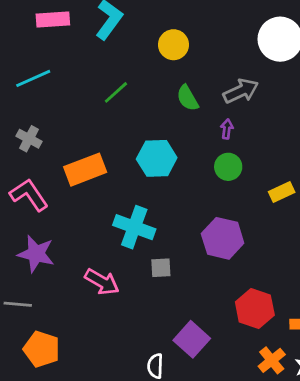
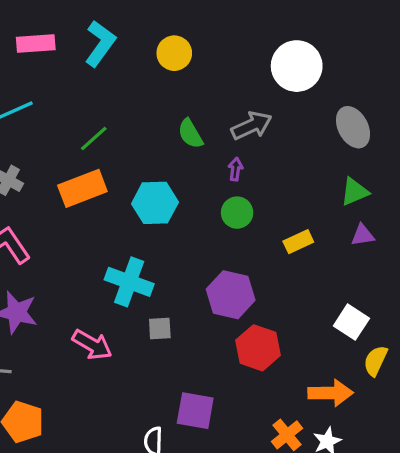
yellow circle: (173, 45) -> (174, 53), moved
green line: (116, 92) -> (94, 138), moved
orange rectangle: (85, 170) -> (82, 188), moved
red hexagon: (255, 308) -> (258, 348), moved
purple square: (192, 339) -> (195, 411), turned -32

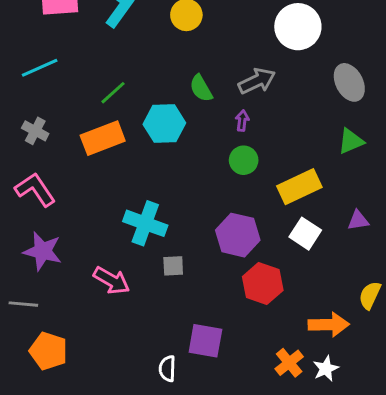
cyan hexagon: (155, 203) -> (164, 124), moved
purple triangle: (363, 235) -> (358, 220), moved
yellow rectangle: (298, 242) -> (299, 187), size x1.6
white square: (351, 322) -> (305, 234), moved

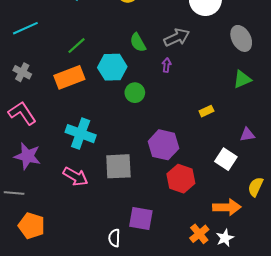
green circle: (244, 160) -> (135, 93), moved
yellow rectangle: (299, 187) -> (206, 111), size x0.5
cyan cross: (145, 223) -> (81, 134), moved
white square: (305, 234) -> (226, 159), moved
gray square: (173, 266) -> (118, 166), size x1.8

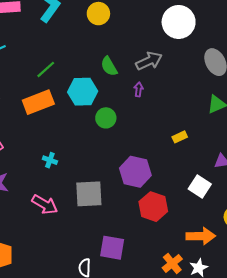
cyan cross: (81, 134) -> (50, 160), size x0.5

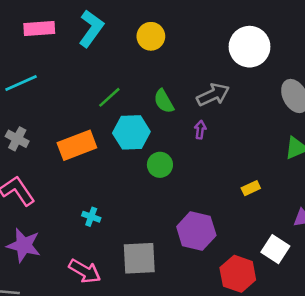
green line: (46, 69) -> (109, 97), moved
red hexagon: (153, 207) -> (238, 274), moved

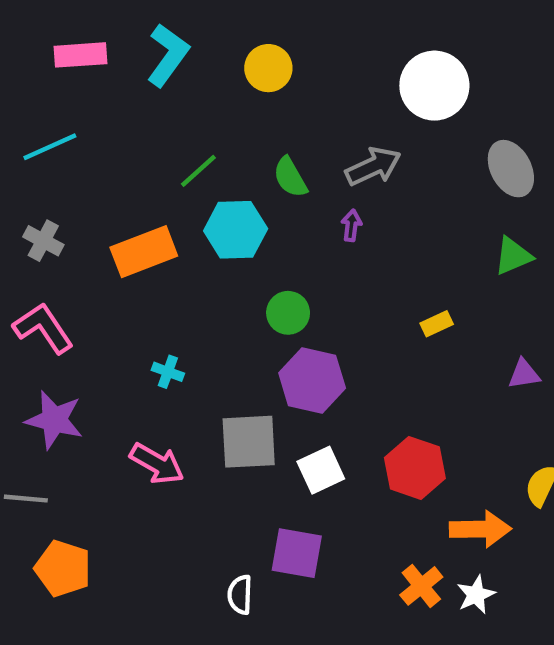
green circle: (160, 165) -> (288, 313), moved
purple hexagon: (196, 231) -> (312, 381), moved
white square: (275, 249) -> (321, 470), moved, turned 32

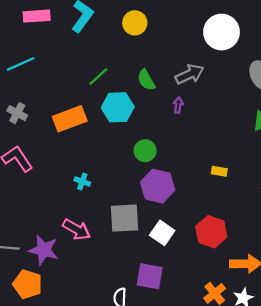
yellow rectangle: (437, 324) -> (219, 171), moved, turned 35
purple star: (54, 420) -> (43, 250), moved
white square: (321, 470) -> (162, 233), turned -30

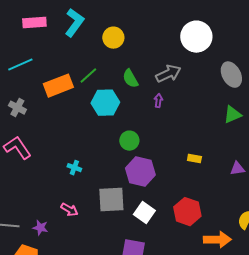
yellow circle: (135, 23) -> (113, 38), moved
orange rectangle: (70, 119) -> (58, 86), moved
pink arrow: (77, 229) -> (69, 210), size x0.7
purple star: (43, 250) -> (40, 228), size x0.6

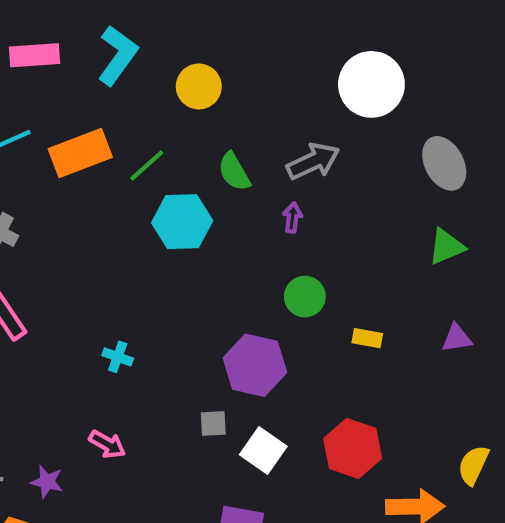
orange rectangle: (58, 86) -> (80, 153), moved
green circle: (129, 141) -> (305, 297), moved
purple triangle: (237, 169) -> (457, 338), moved
gray square: (111, 200) -> (213, 423), moved, size x0.5

